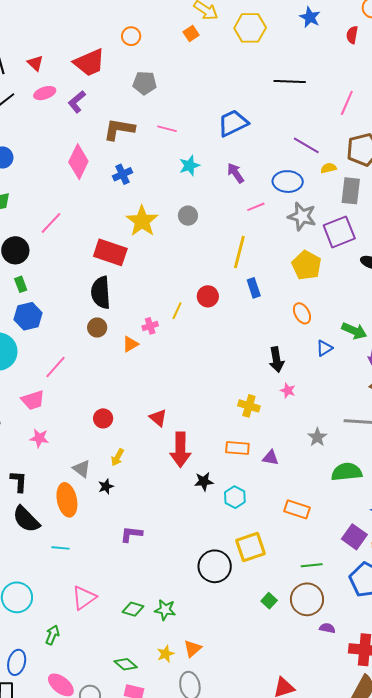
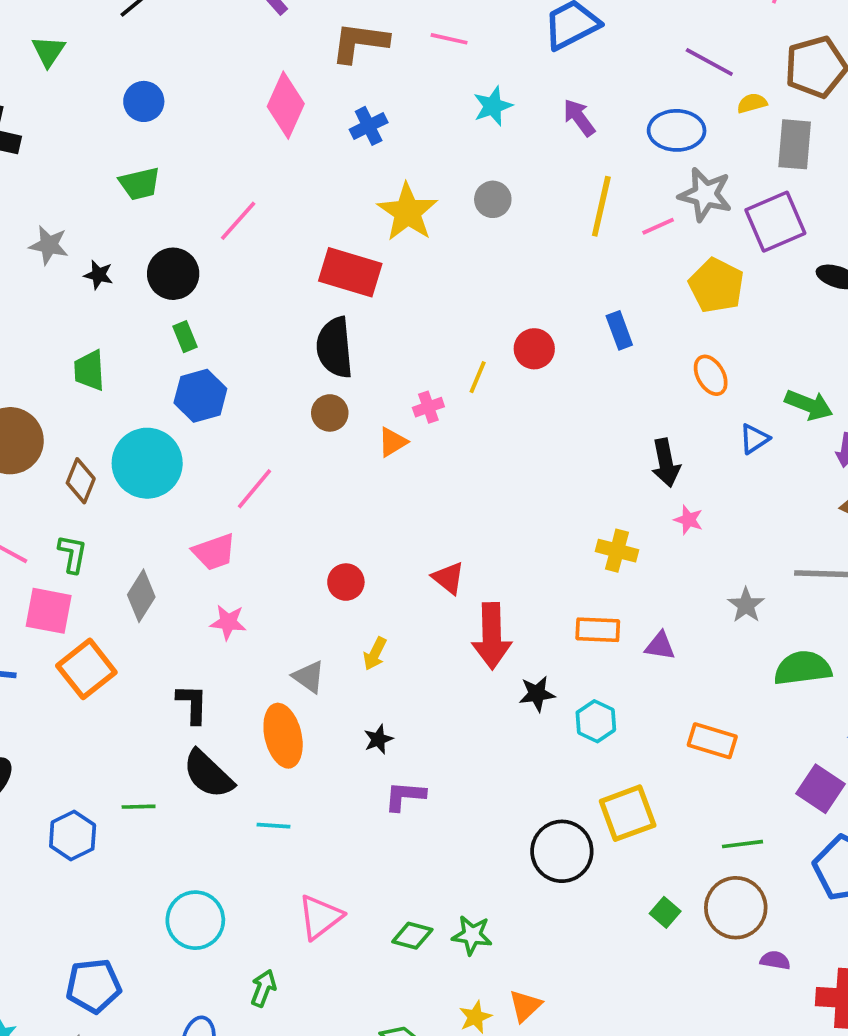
pink line: (256, 207) -> (658, 226), moved
yellow line: (239, 252) -> (601, 206), moved
black star: (106, 486) -> (378, 739), moved

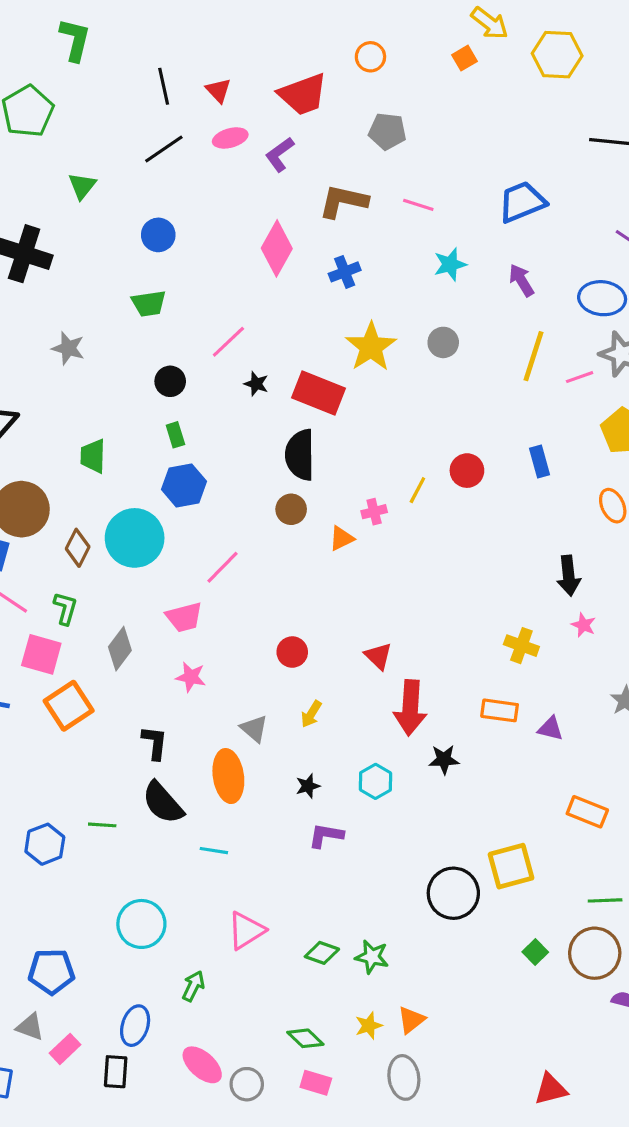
black circle: (173, 274) -> (170, 381), size x0.7
black star: (99, 275) -> (256, 384), moved
cyan hexagon: (596, 721) -> (375, 781), moved

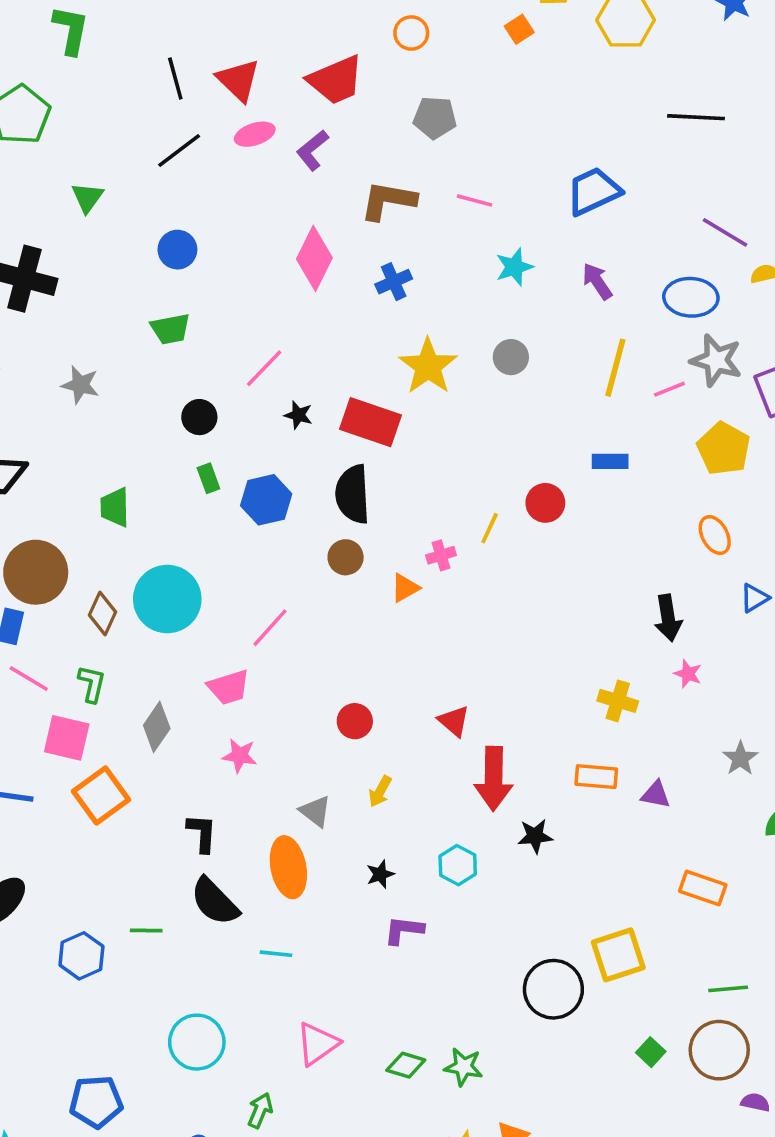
red triangle: (218, 90) -> (238, 80), size x1.5
blue rectangle: (540, 461) -> (610, 461), moved, turned -72
blue hexagon: (184, 485) -> (266, 500), moved

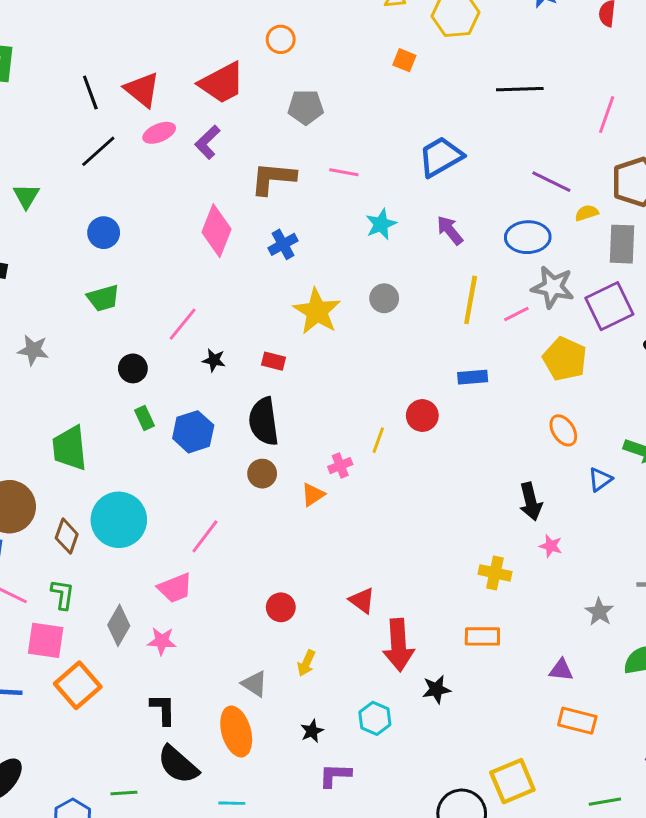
orange square: (519, 29) -> (404, 60), moved, turned -30
red rectangle: (370, 422) -> (273, 361), size x0.5
green trapezoid: (115, 507) -> (70, 448), size x1.4
pink star: (240, 756) -> (162, 641), moved
purple triangle: (656, 794) -> (561, 670), moved

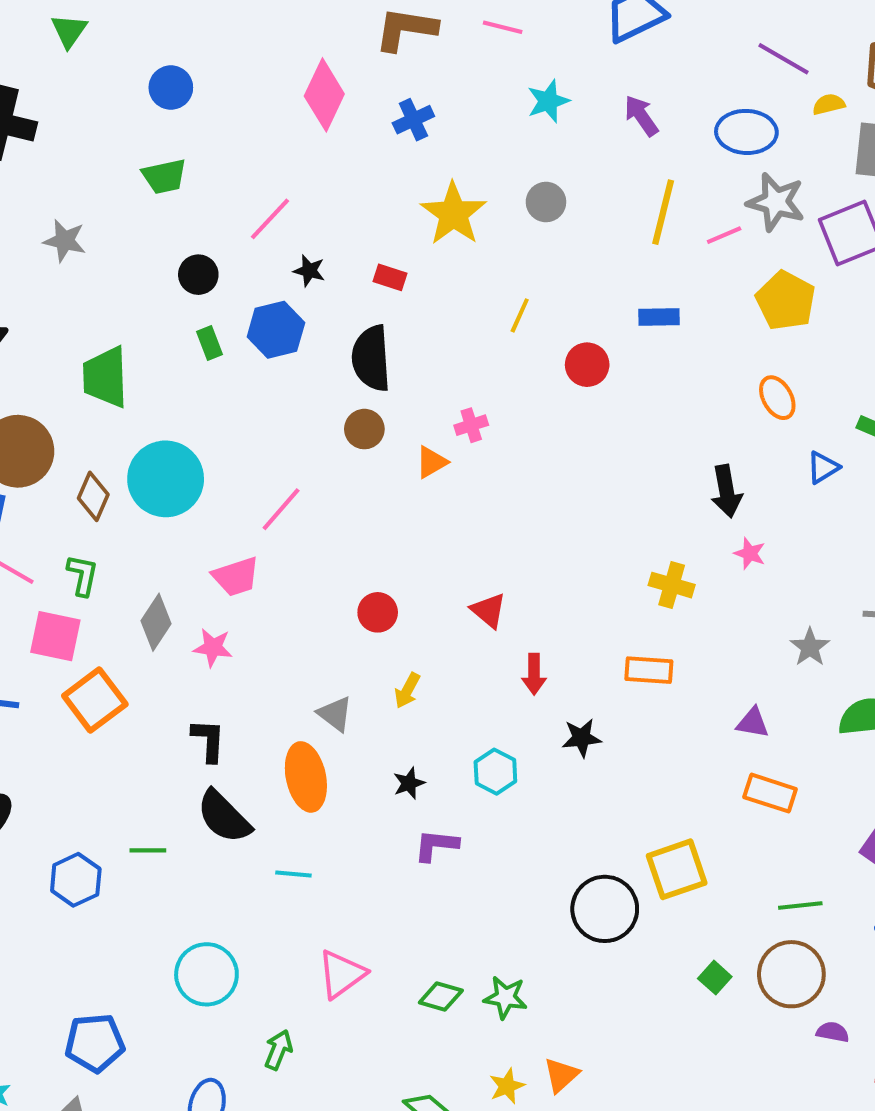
blue hexagon: (193, 432) -> (276, 330), moved
yellow line: (378, 440) -> (520, 315), moved
red arrow: (398, 645) -> (534, 674), size x0.6

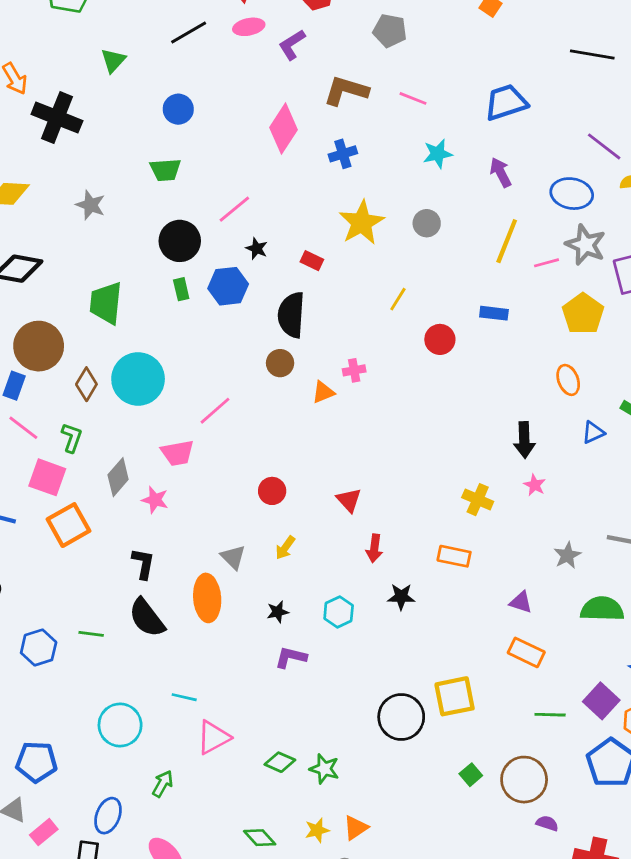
black circle: (198, 275) -> (180, 241), size x1.5
cyan line: (293, 874) -> (184, 697), moved
green line: (800, 905) -> (550, 715), moved

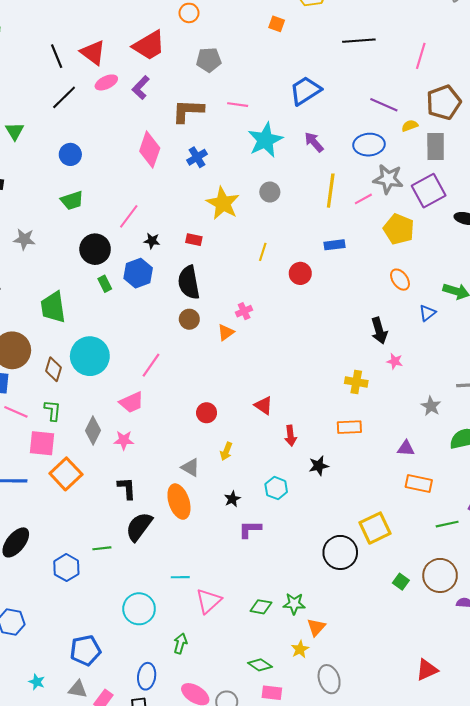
cyan star: (438, 154) -> (265, 140), size x1.6
black semicircle: (147, 618) -> (139, 527), turned 88
orange triangle: (356, 828) -> (316, 627), moved

